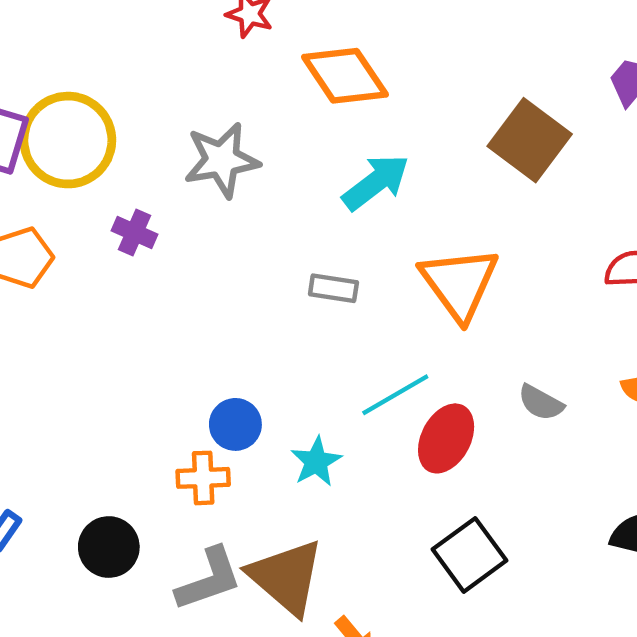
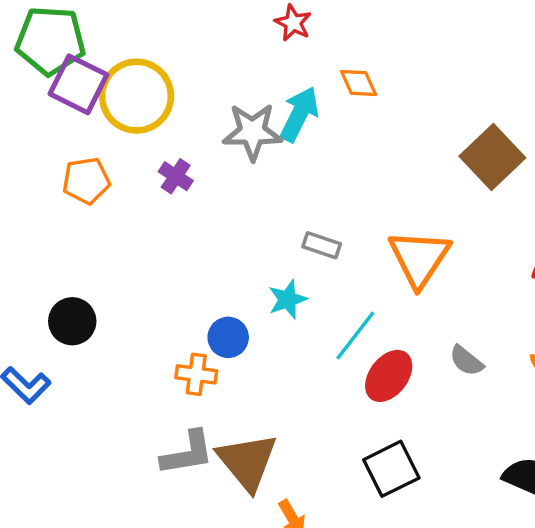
orange diamond: (345, 76) -> (359, 83), size x0.6
cyan arrow: (376, 182) -> (299, 114), moved, turned -36
cyan line: (395, 395) -> (355, 336), turned -32
cyan star: (316, 462) -> (288, 299), moved
black circle: (109, 547) -> (72, 321), moved

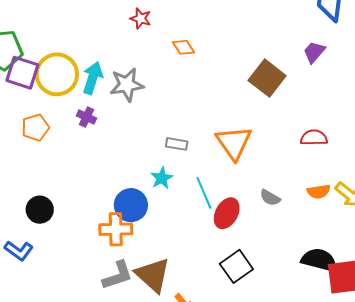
cyan arrow: (299, 114) -> (93, 78), moved
cyan line: (355, 336) -> (204, 193), turned -52
blue circle: (228, 337) -> (131, 205), size x1.4
orange cross: (196, 374) -> (116, 229), size x1.4

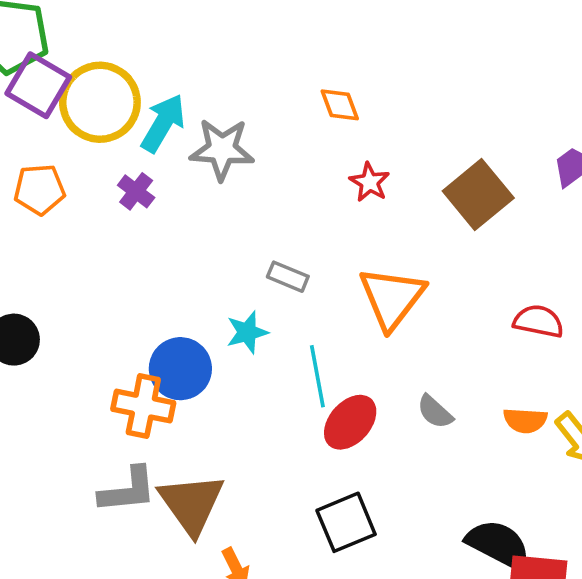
red star: (141, 18) -> (370, 182), moved

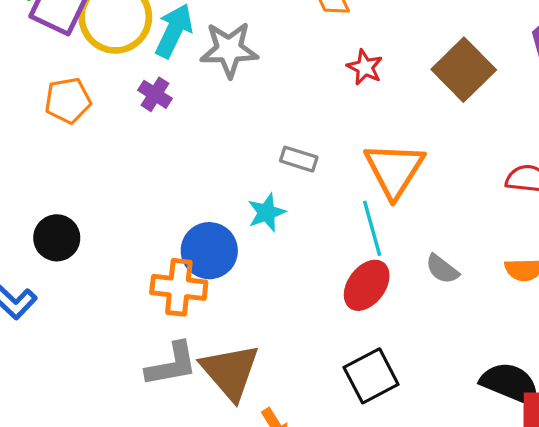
cyan line: (317, 376) -> (372, 228), moved

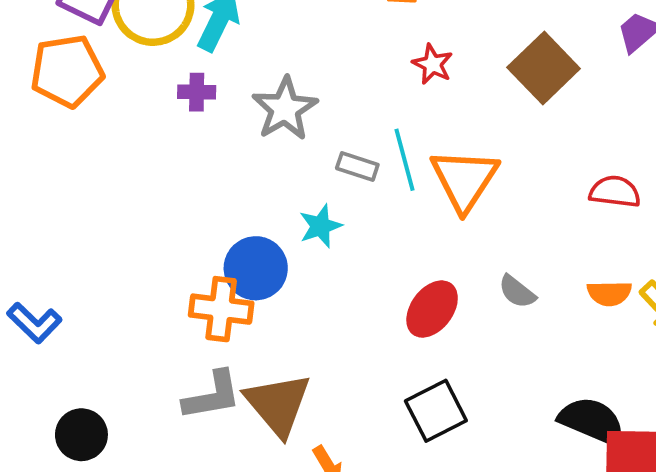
gray star: (229, 50) -> (285, 109), moved, turned -30
purple cross: (155, 94) -> (197, 92), turned -32
orange pentagon: (68, 100) -> (67, 71), moved, size x1.4
cyan line: (372, 228) -> (405, 160), moved
black circle: (57, 238) -> (81, 435), moved

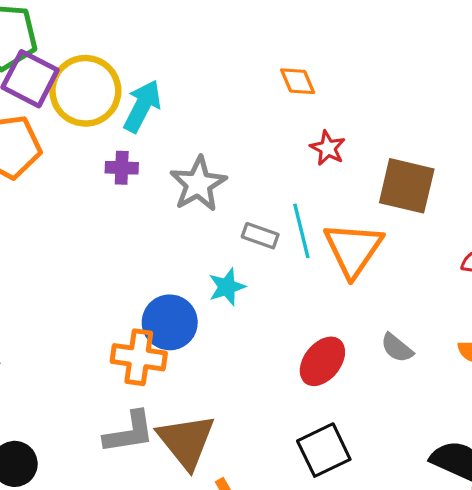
brown square: (544, 68) -> (407, 186), moved, turned -34

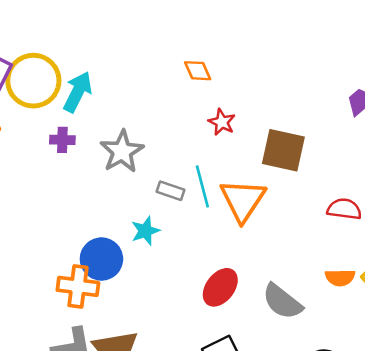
gray semicircle: (397, 348) -> (282, 302), moved, size x1.6

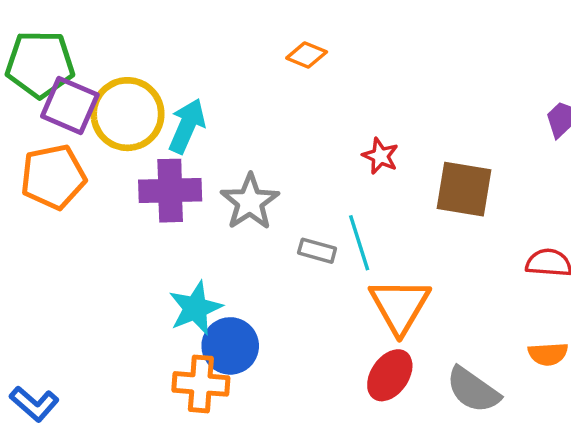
orange diamond: (198, 71) -> (307, 55), moved, turned -40
purple cross: (62, 140) -> (170, 191), size x1.8
orange triangle: (243, 200) -> (400, 306), moved
cyan star: (145, 231) -> (195, 308), moved, size x1.4

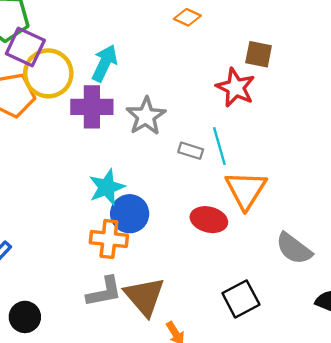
yellow circle: (127, 114) -> (48, 73), moved
red star: (380, 156) -> (236, 88), size x1.6
brown square: (464, 189) -> (259, 54), moved, size x0.7
red ellipse: (390, 375) -> (209, 220), moved, turned 68

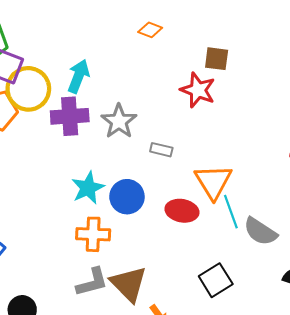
cyan line: (219, 146) -> (231, 212), moved
blue circle: (130, 214) -> (127, 197), moved

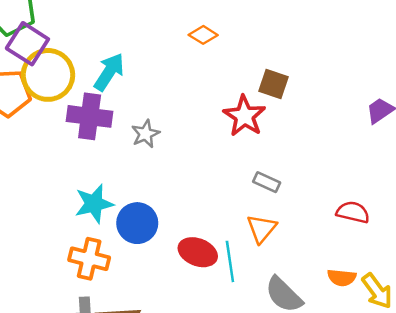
gray star: (119, 121) -> (145, 134), size x0.7
gray rectangle: (161, 150) -> (267, 182), moved
orange triangle: (213, 182) -> (262, 229), moved, size x0.7
cyan line: (231, 212) -> (230, 261), moved

